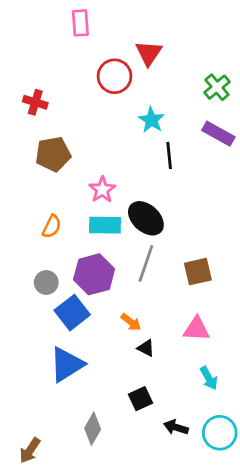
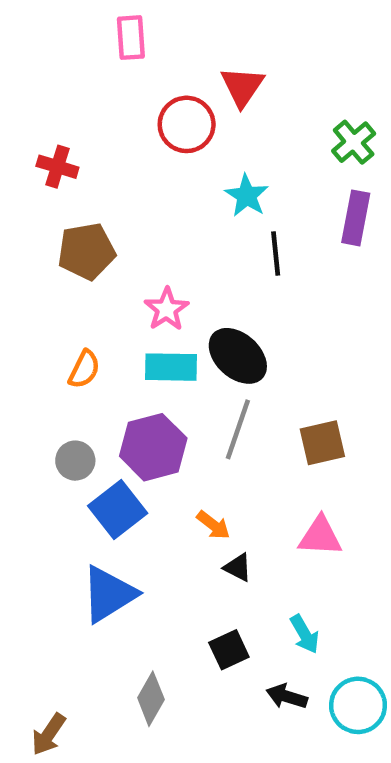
purple rectangle: (218, 134) -> (356, 218), turned 72
cyan arrow: (209, 378) -> (305, 634), moved

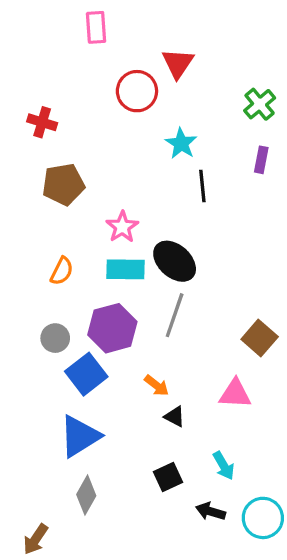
purple rectangle: (356, 218) -> (261, 160), size x0.7
brown square: (322, 443) -> (260, 338), moved, turned -36
gray diamond: (151, 699) -> (86, 495), moved

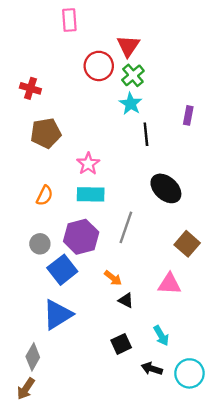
green cross: (260, 104) -> (133, 75), moved
black ellipse: (175, 261) -> (166, 188), moved
gray diamond: (86, 495) -> (33, 357), moved

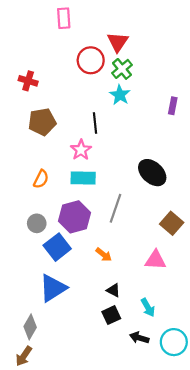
black line: (146, 134) -> (95, 123), moved
black triangle: (126, 300) -> (113, 290), moved

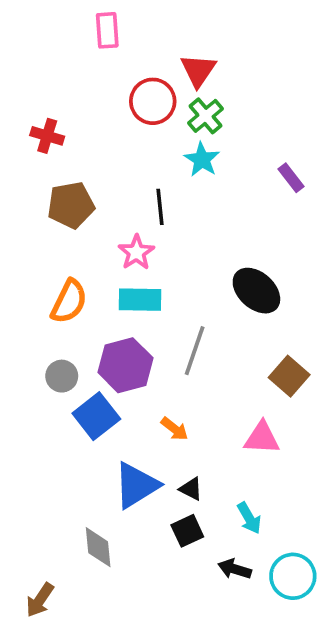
purple rectangle: (173, 106) -> (291, 178), turned -49
orange semicircle: (41, 179) -> (69, 301), size x1.4
blue triangle: (53, 288) -> (136, 485), moved
gray diamond: (30, 327) -> (98, 547), moved, turned -35

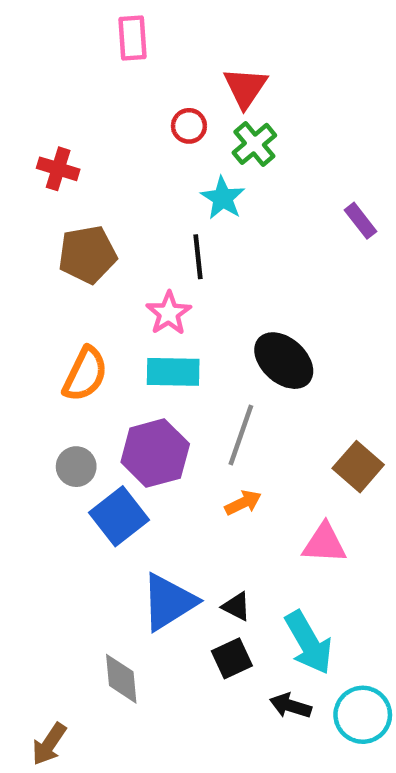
red circle: (153, 101) -> (189, 126), size x0.6
cyan star: (202, 160) -> (223, 198), moved
black ellipse: (256, 291) -> (284, 361), moved
orange arrow: (175, 429) -> (243, 503), moved, turned -64
cyan arrow: (249, 518) -> (309, 643), size x1.6

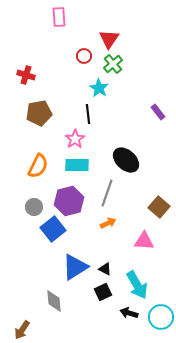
purple rectangle: (360, 221) -> (158, 112), moved

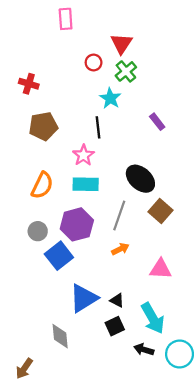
purple rectangle: (158, 112) -> (157, 122), moved
brown square: (159, 207) -> (161, 211), moved

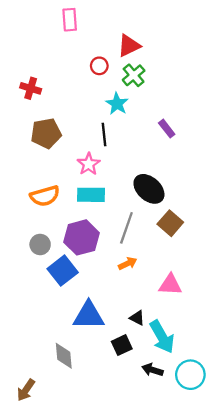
red triangle: (121, 44) -> (129, 46), turned 30
orange semicircle: (42, 185) -> (45, 196), turned 48
blue triangle: (83, 298) -> (89, 316), turned 32
black triangle: (117, 300) -> (137, 318), moved

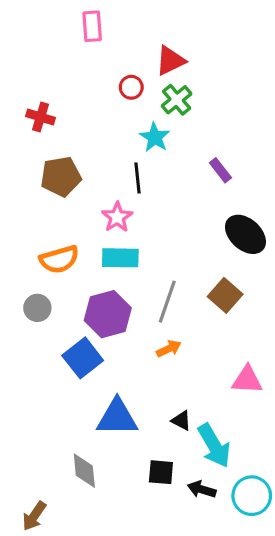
black ellipse: (149, 189) -> (245, 234), moved
gray circle: (40, 245) -> (37, 308), moved
pink triangle: (170, 285) -> (247, 380), moved
black square: (122, 345) -> (161, 472), moved, turned 30

